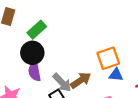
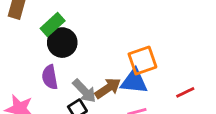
black circle: (32, 53) -> (62, 43), moved
blue triangle: (116, 75) -> (134, 81), moved, size x1.5

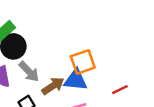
gray arrow: (84, 91) -> (29, 72), moved

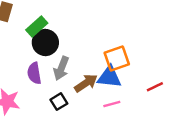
gray arrow: (29, 72) -> (61, 68), turned 65

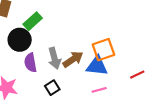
black circle: (45, 42) -> (20, 40), moved
gray arrow: (61, 68) -> (54, 58), turned -36
brown arrow: (86, 83) -> (73, 59), moved

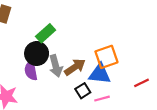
green rectangle: (33, 21) -> (46, 33), moved
black circle: (20, 40) -> (37, 54), moved
black square: (52, 88) -> (83, 91), moved

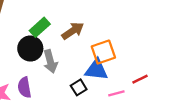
brown arrow: (75, 67) -> (73, 31), moved
purple semicircle: (31, 70) -> (24, 87), moved
pink line: (102, 99) -> (116, 93), moved

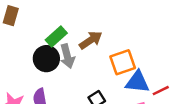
gray arrow: (50, 61) -> (67, 56), moved
blue triangle: (96, 70) -> (137, 82), moved

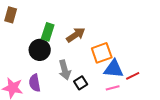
green rectangle: (56, 36) -> (48, 32), turned -30
gray arrow: (67, 56) -> (65, 70), moved

